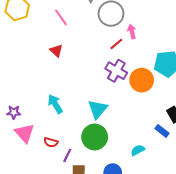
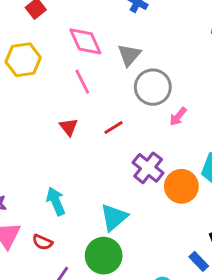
pink arrow: (132, 32) -> (178, 117), turned -136
red line: (116, 44) -> (113, 128), moved
red semicircle: (51, 142) -> (42, 242), moved

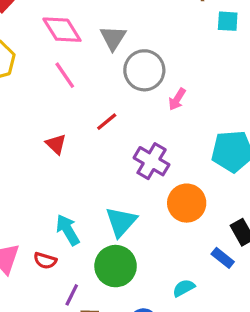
red triangle: (69, 127) -> (56, 144), moved
orange circle: (181, 186) -> (187, 203), moved
cyan arrow: (56, 201) -> (68, 230), moved

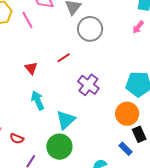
pink line: (65, 75) -> (27, 20), moved
pink arrow: (177, 99) -> (138, 27), moved
orange circle: (187, 203) -> (127, 114), moved
cyan arrow: (68, 230) -> (38, 101), moved

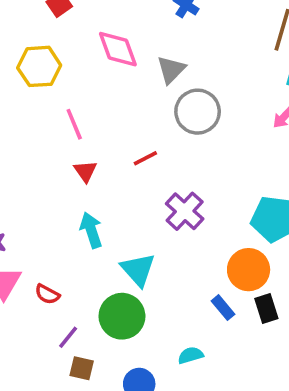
pink line: (27, 20) -> (74, 124), moved
cyan triangle: (66, 120) -> (138, 270), turned -35
blue rectangle: (125, 149) -> (223, 308), moved

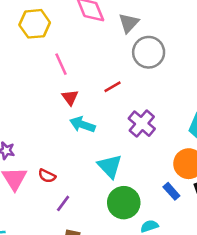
cyan arrow: (91, 230) -> (82, 125), moved, turned -50
red semicircle: (47, 294) -> (47, 176), moved
green circle: (122, 316) -> (124, 203), moved
purple line: (68, 337) -> (63, 203), moved

